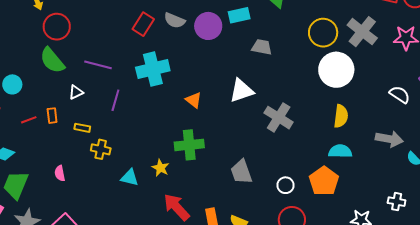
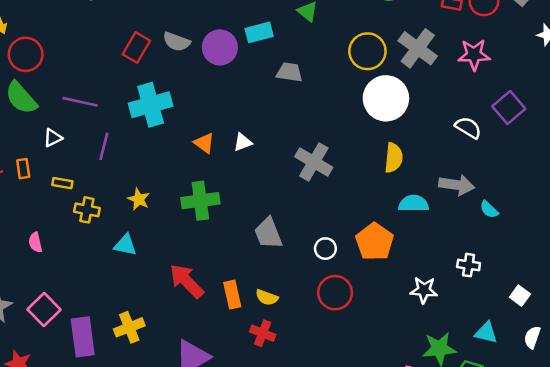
white triangle: (241, 91) -> (243, 142), moved, size x0.6
cyan semicircle: (340, 151) -> (413, 204), moved
yellow star: (160, 168) -> (139, 199), moved

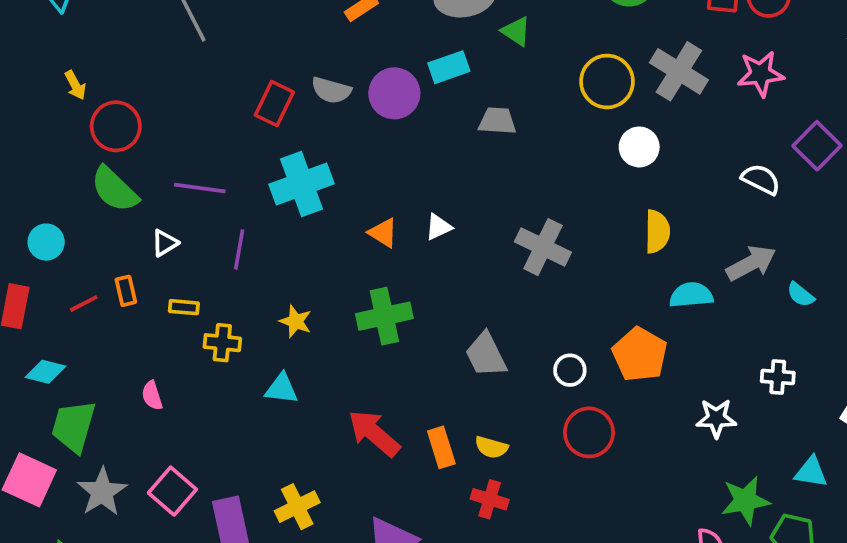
white circle: (386, 98) -> (639, 147), size x0.6
gray arrow: (457, 185) -> (751, 263), turned -32

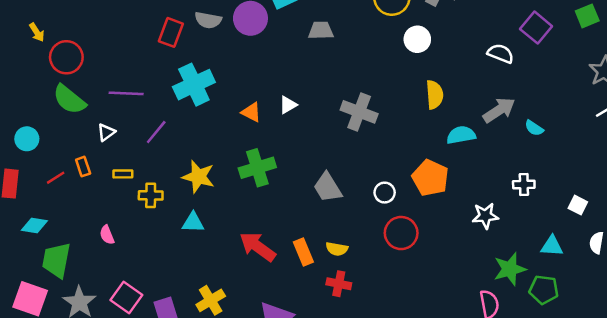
purple line: (239, 249) -> (156, 132), turned 35
yellow star: (296, 321) -> (198, 177), size x1.5

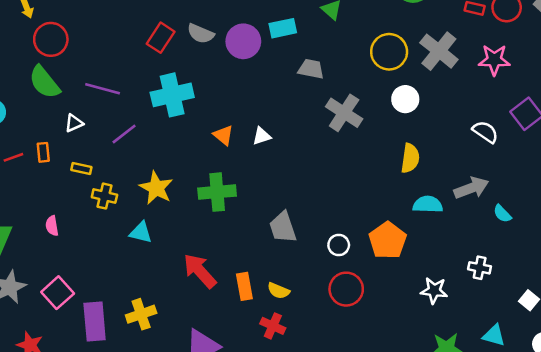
gray cross: (359, 112) -> (344, 113), moved

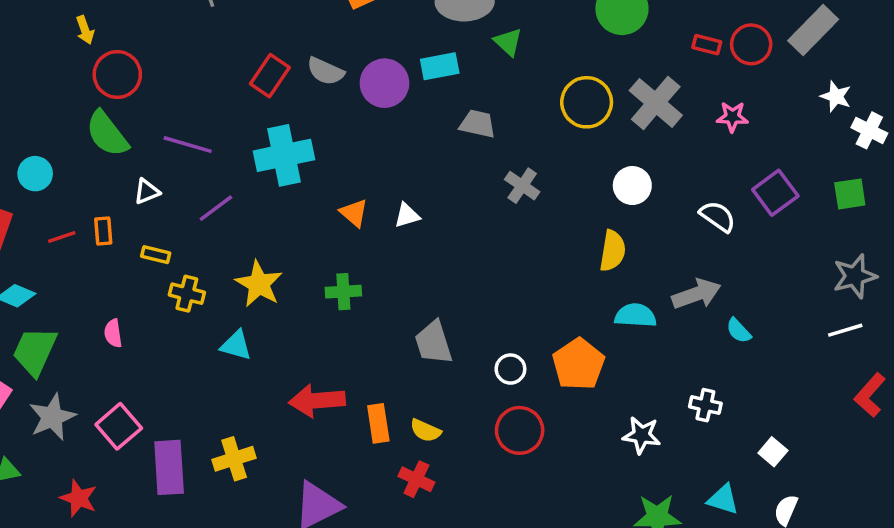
pink star: (494, 60) -> (732, 117), size x0.7
white circle: (405, 99) -> (632, 186), moved
gray cross: (344, 113) -> (522, 186), size x0.7
green cross: (217, 192) -> (343, 292), size x0.7
red arrow: (200, 271) -> (317, 401), turned -54

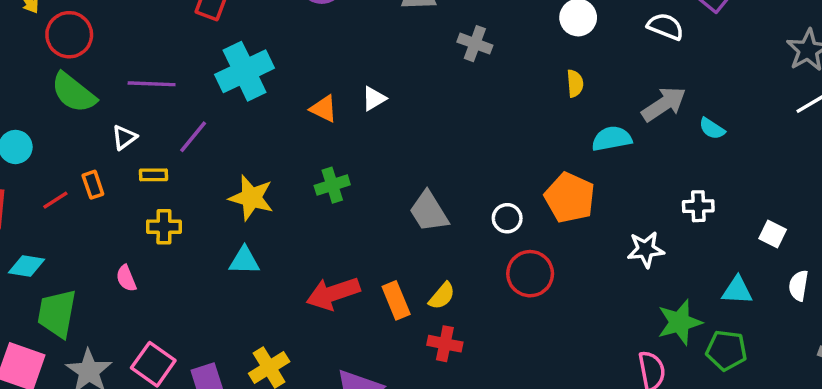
yellow semicircle: (613, 251) -> (575, 83), size x0.7
yellow rectangle: (156, 255) -> (154, 175), moved
yellow cross: (187, 294) -> (164, 227), moved
yellow semicircle: (425, 431) -> (442, 296), turned -60

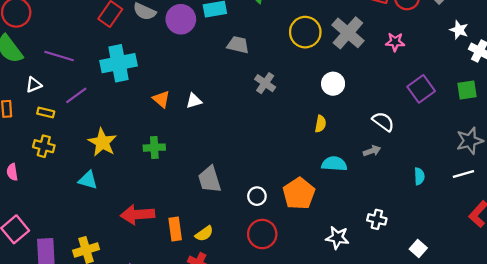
white semicircle: (665, 26) -> (383, 122), moved
gray arrow: (664, 104) -> (372, 151), size x0.6
cyan semicircle: (712, 129) -> (419, 176), moved, turned -140

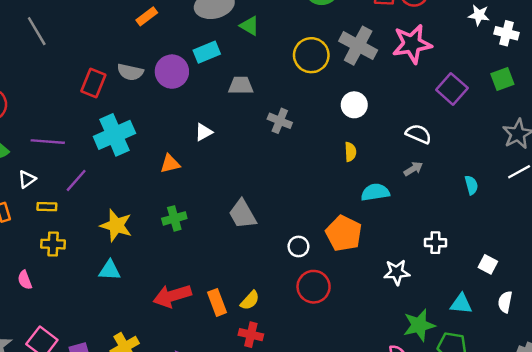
pink star: (395, 42) -> (412, 44), size x1.8
orange triangle: (161, 99) -> (170, 164), turned -42
white triangle: (194, 101) -> (204, 132), moved
gray trapezoid: (210, 179) -> (243, 214), moved

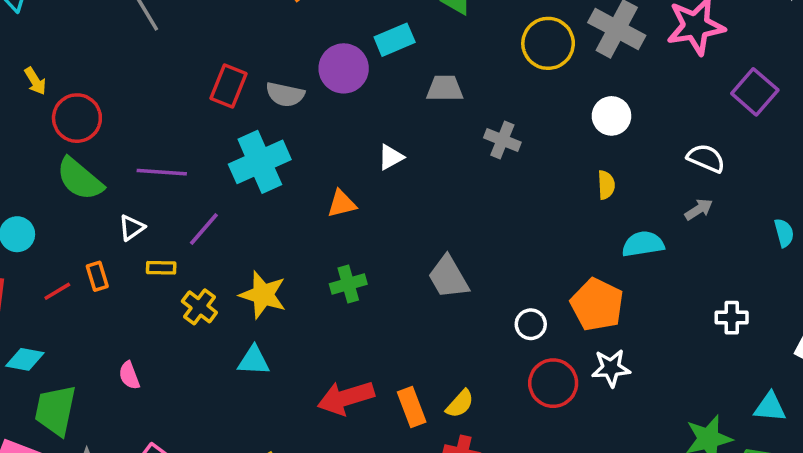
gray semicircle: (130, 72) -> (285, 94), moved
yellow cross: (53, 244) -> (199, 307), moved, turned 35
white star: (397, 272) -> (611, 368), moved

